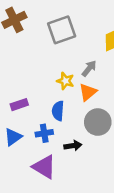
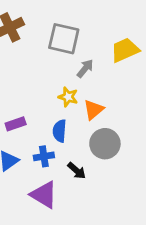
gray square: (62, 30) -> (64, 39), turned 32
gray arrow: (89, 68) -> (85, 68), moved
black arrow: (73, 146) -> (77, 171), turned 49

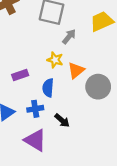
purple rectangle: (16, 124) -> (20, 75), moved
gray circle: (105, 144) -> (98, 87), moved

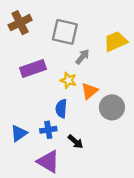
purple rectangle: (20, 75) -> (33, 69), moved, size x1.5

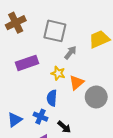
blue cross: (48, 130) -> (40, 117), turned 32

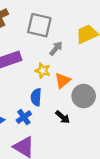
blue cross: (40, 117) -> (24, 117), turned 32
black arrow: (64, 127) -> (63, 117), moved

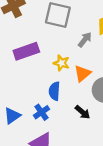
gray arrow: (56, 48) -> (85, 40), moved

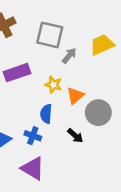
gray arrow: (85, 40) -> (69, 56), moved
blue cross: (42, 112) -> (33, 136), turned -35

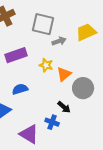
gray arrow: (69, 56) -> (59, 41), turned 32
blue semicircle: (46, 114) -> (20, 89), moved, turned 70
blue cross: (33, 136) -> (52, 122), moved

